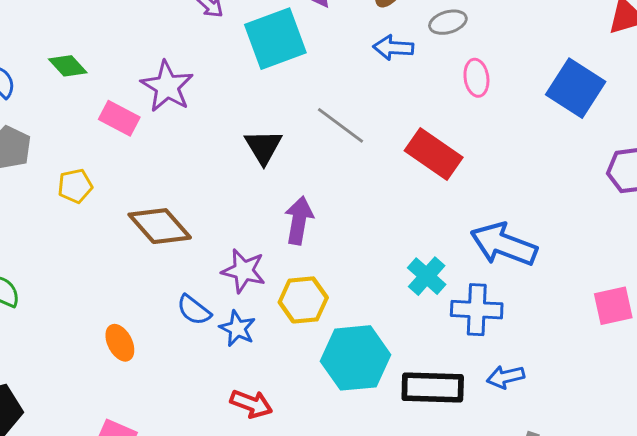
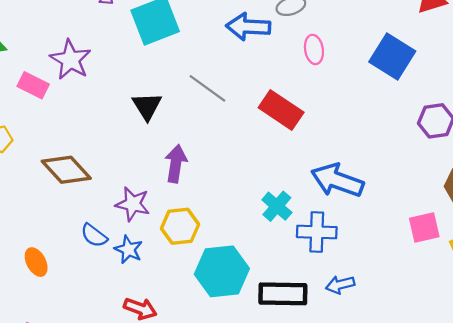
blue arrow: (393, 48) -> (248, 27), size x1.4

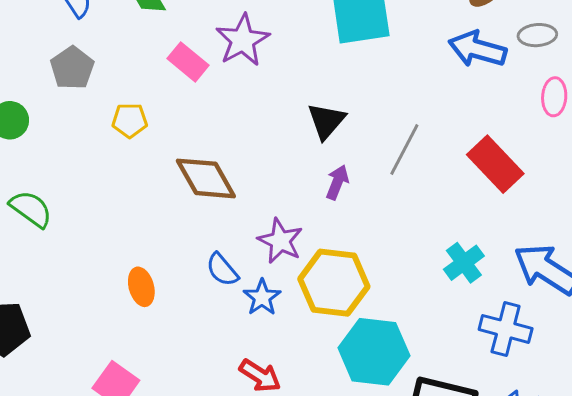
gray line: (207, 88) -> (404, 150), moved, turned 69
purple arrow: (176, 164) -> (337, 182), moved, size x0.7
cyan cross: (277, 206) -> (464, 263), moved
yellow hexagon: (180, 226) -> (334, 283), size x1.4

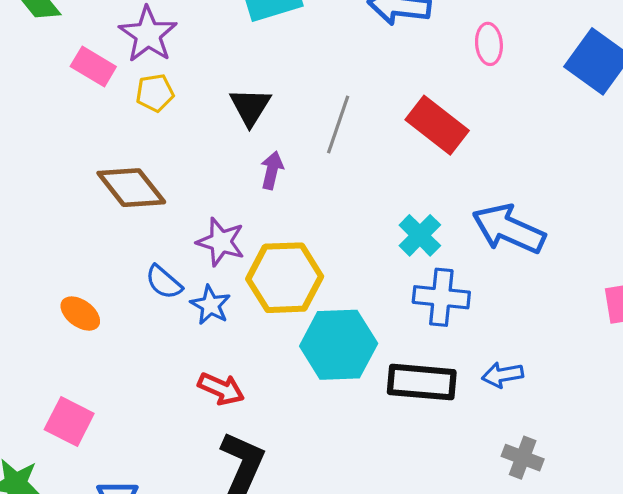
yellow pentagon: (130, 120) -> (155, 93), moved
orange ellipse: (141, 287) -> (80, 314), turned -30
blue cross: (506, 329) -> (441, 297), moved

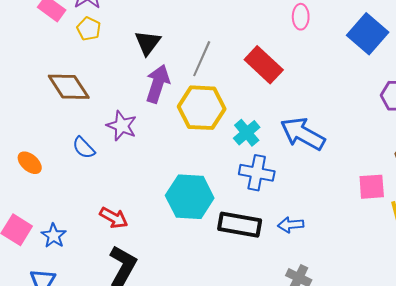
yellow pentagon: (155, 93) -> (89, 29), turned 30
purple arrow: (272, 170) -> (158, 84), size x1.6
yellow hexagon: (285, 278) -> (202, 108), moved
blue star: (210, 305) -> (54, 236), moved

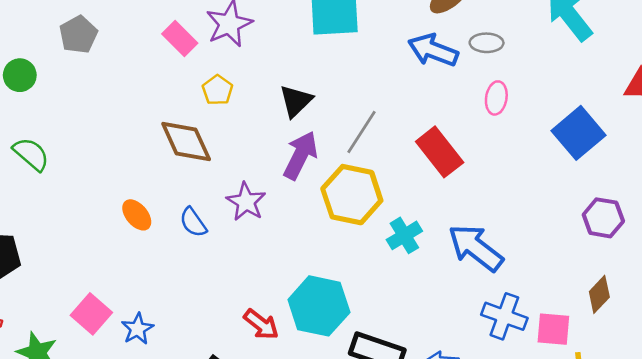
yellow pentagon: (89, 29) -> (218, 90), moved
orange ellipse: (30, 163) -> (137, 215), moved
blue cross: (257, 173) -> (504, 316), moved
red arrow: (114, 218) -> (261, 324), moved

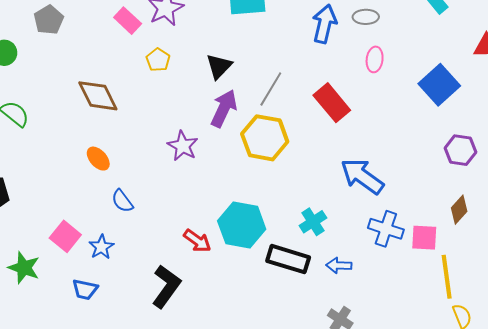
blue arrow: (433, 50) -> (324, 24), turned 84
brown diamond: (186, 141) -> (98, 96), moved
blue semicircle: (193, 222) -> (122, 201), moved
cyan cross: (404, 235) -> (313, 222), moved

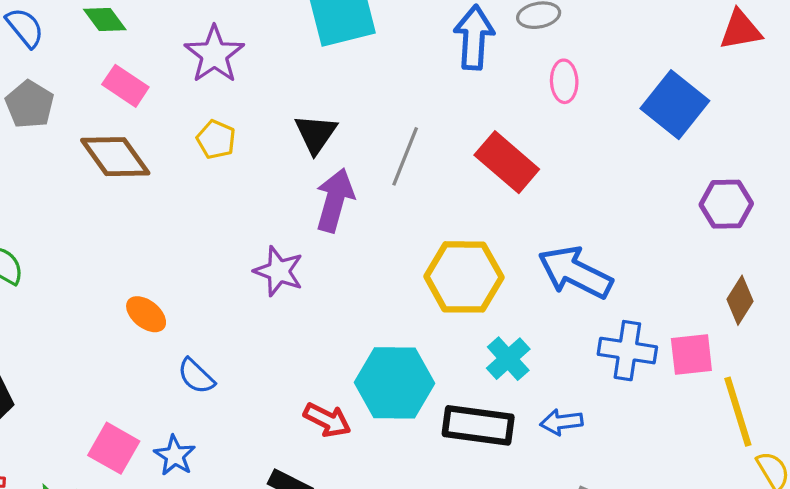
pink rectangle: (128, 21) -> (125, 86), moved
brown diamond: (98, 96) -> (115, 157), moved
yellow hexagon: (265, 138) -> (464, 277), moved

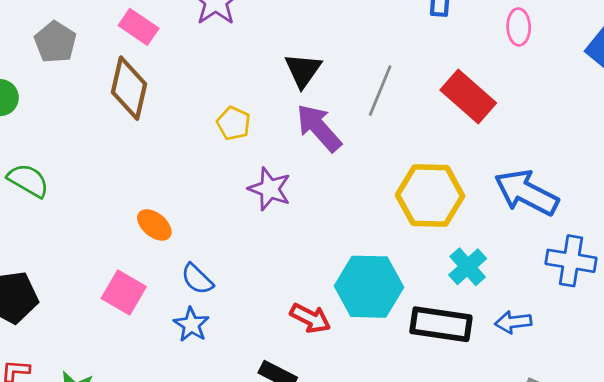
yellow pentagon: (216, 139) -> (234, 123), moved
brown diamond: (115, 157) -> (129, 88), turned 48
purple arrow: (335, 200) -> (319, 128), turned -58
pink square: (114, 448) -> (124, 293), moved
blue star: (175, 456) -> (191, 325), moved

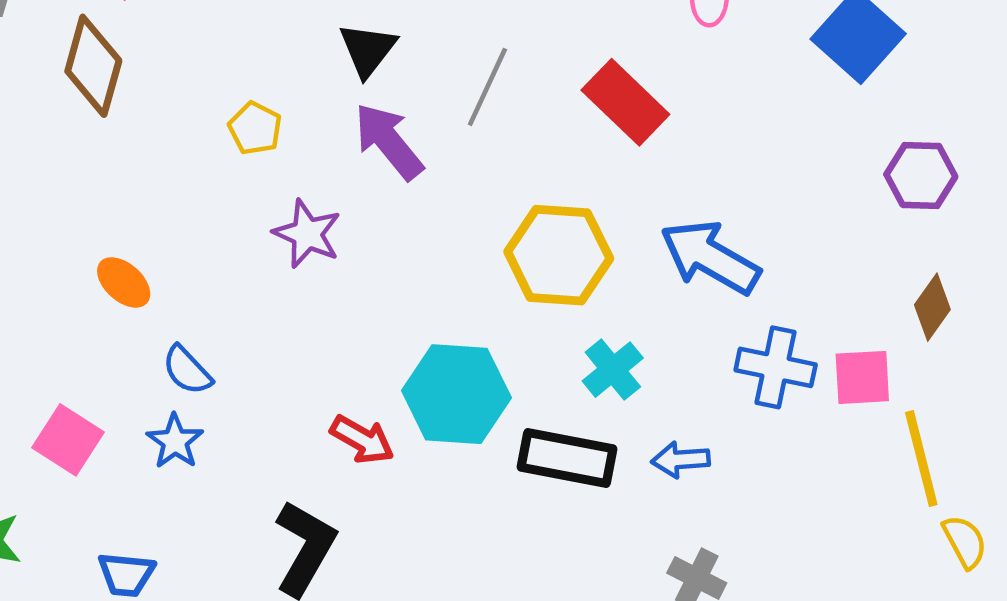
pink square: (124, 293) -> (68, 440), moved

